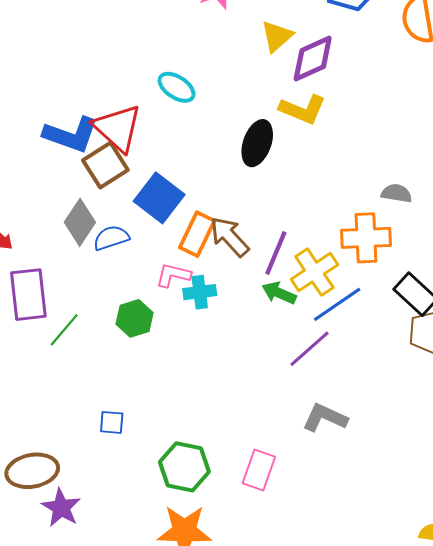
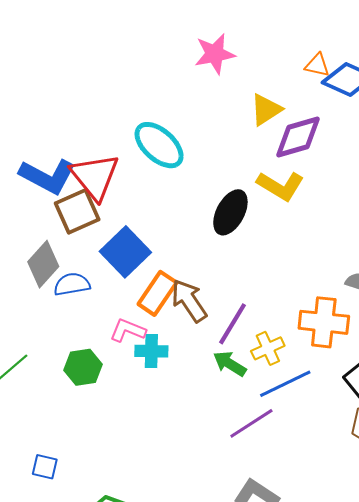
cyan ellipse: (177, 87) -> (159, 145), size x1.4
yellow cross: (314, 272) -> (268, 348), size x0.7

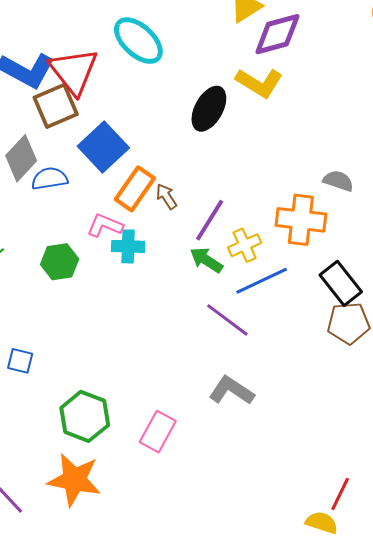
brown arrow: (189, 301) -> (166, 196), size x0.6
purple line: (251, 423) -> (227, 320), turned 69

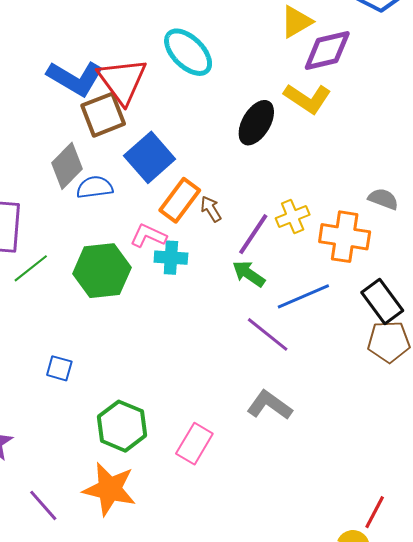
yellow cross: (245, 245) -> (293, 217), moved
green hexagon: (60, 262) -> (102, 271), size x1.5

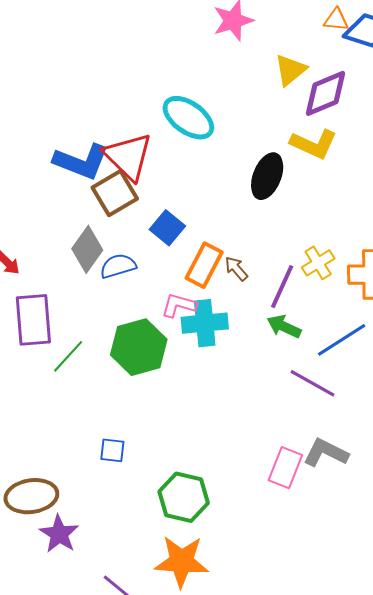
blue square: (150, 157) -> (167, 228), size x0.7
cyan cross: (171, 258) -> (205, 323), size x1.4
pink rectangle: (194, 444) -> (285, 468), moved

